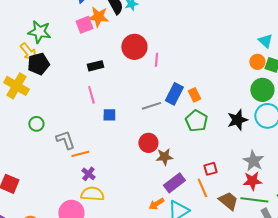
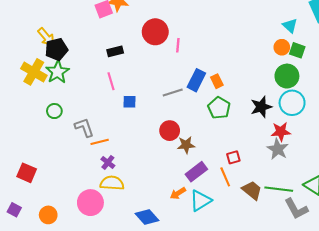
green star: (39, 32) -> (57, 72), moved, turned 30
red star: (252, 181) -> (281, 132), moved

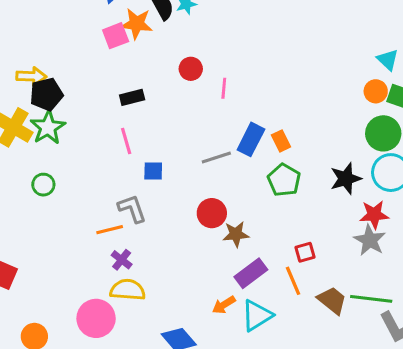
red circle: (155, 32) -> (191, 69), size x0.6
yellow arrow: (46, 37) -> (31, 76), turned -48
gray L-shape: (84, 127) -> (132, 209), moved

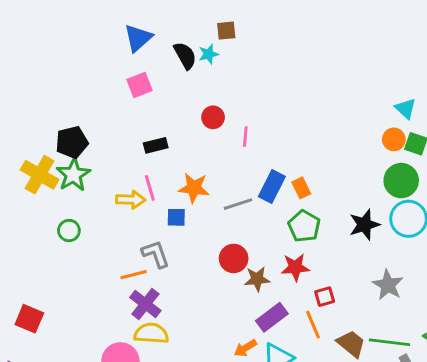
orange star: (137, 24) -> (194, 188), moved
yellow arrow: (31, 76) -> (131, 200), moved
red star: (374, 215) -> (295, 267), moved
purple cross: (122, 260) -> (145, 304), size x1.5

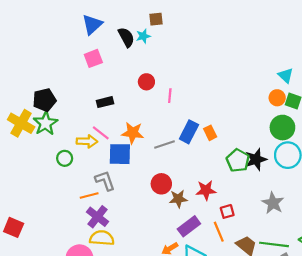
pink line: (150, 188) -> (101, 133), turned -36
blue square: (176, 217) -> (120, 154), size x1.6
green pentagon: (304, 226) -> (238, 160), moved
green circle: (69, 231) -> (65, 158), moved

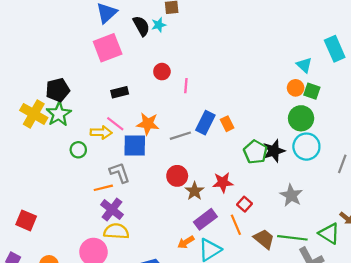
pink square: (93, 58) -> (108, 48), size x1.5
brown star: (178, 199) -> (195, 191), turned -30
red square: (227, 211) -> (245, 204), turned -32

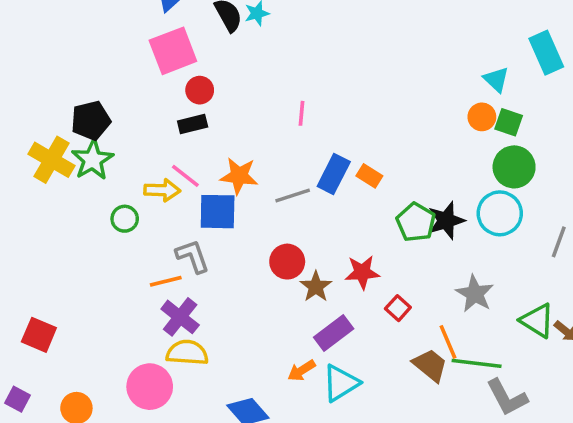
red circle: (162, 72) -> (200, 90), moved
green circle: (301, 118) -> (514, 167), moved
orange rectangle: (227, 124) -> (369, 176), turned -32
orange line: (236, 225) -> (448, 342), moved
green triangle: (329, 233) -> (537, 321), moved

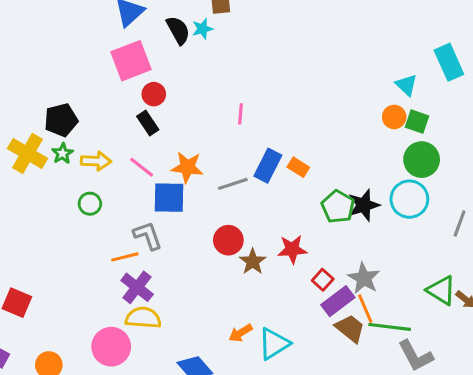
black rectangle: (193, 124) -> (148, 123), turned 70
green star: (93, 160) -> (63, 153), size x0.6
yellow arrow: (162, 190) -> (96, 161), moved
gray star: (475, 294) -> (364, 278), moved
purple rectangle: (334, 333) -> (338, 301), moved

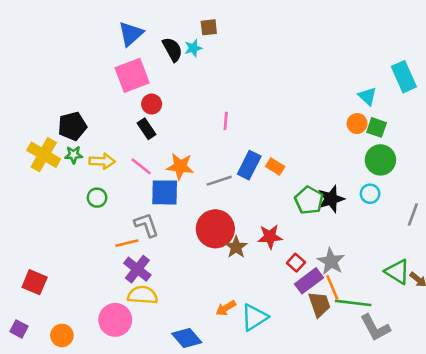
green star: (63, 153) -> (74, 155), turned 30
cyan circle: (409, 199) -> (370, 194), size x0.6
red circle: (228, 240) -> (215, 229), size x1.5
brown trapezoid: (350, 328) -> (319, 304), turned 32

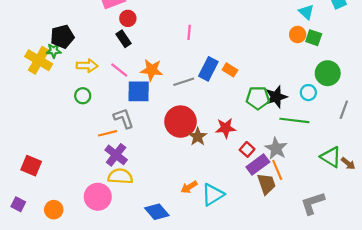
green star: (74, 155) -> (54, 51), moved
green circle: (380, 160) -> (328, 73), moved
green pentagon: (309, 200) -> (258, 98), turned -30
green line: (353, 303) -> (294, 120), moved
gray L-shape: (375, 328) -> (313, 203), turned 100

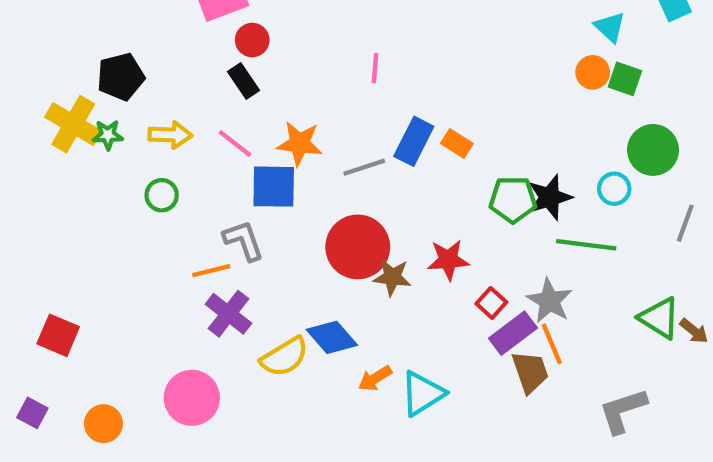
green star: (54, 51) -> (108, 135), moved
brown star: (198, 137) -> (392, 277), turned -30
yellow semicircle: (120, 176) -> (284, 357), moved, turned 145
blue diamond: (157, 212) -> (332, 337), moved

